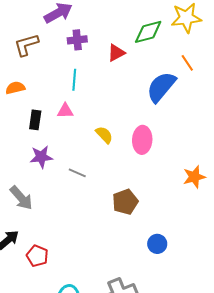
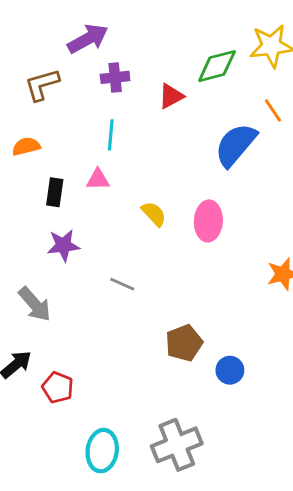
gray line: (77, 173) -> (122, 284), moved
brown pentagon: (125, 202) -> (184, 343), moved

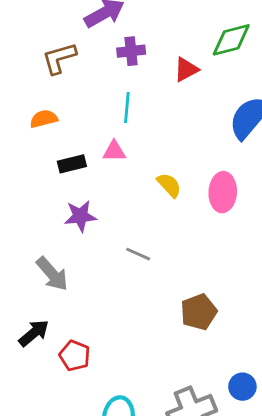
black rectangle: (55, 192) -> (72, 164), turned 68
blue circle: (230, 370) -> (242, 387), moved

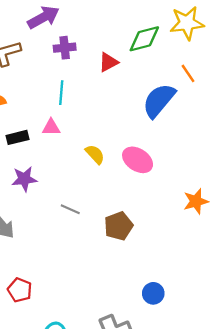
pink ellipse: (223, 192) -> (138, 160), turned -60
brown pentagon: (199, 312) -> (118, 226), moved
blue circle: (242, 387) -> (153, 293), moved

